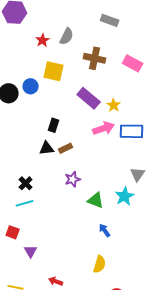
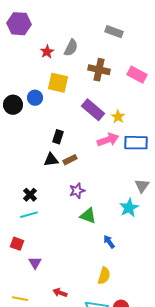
green triangle: (96, 200) -> (88, 216), moved

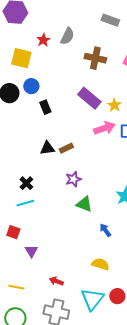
yellow square: (58, 83) -> (21, 58), moved
black rectangle: (58, 137) -> (45, 107), moved, turned -40
yellow semicircle: (104, 276) -> (100, 264), turned -90

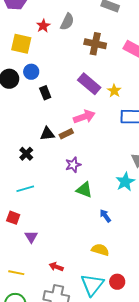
pink arrow: (104, 128) -> (84, 117), moved
black cross: (26, 183) -> (26, 154), moved

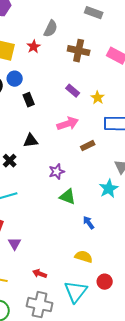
red star: (43, 26) -> (34, 47), moved
purple rectangle: (89, 84) -> (73, 91), size x0.6
brown rectangle: (66, 134) -> (88, 146), moved
red circle: (117, 282) -> (105, 282), moved

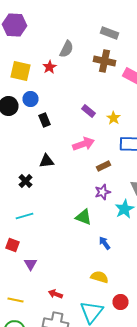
brown cross: (79, 51) -> (104, 61), moved
purple star: (57, 172) -> (102, 192), moved

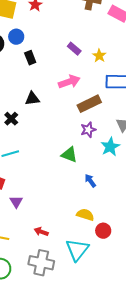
brown rectangle: (104, 166) -> (89, 104), size x1.6
red circle: (120, 302) -> (103, 231), moved

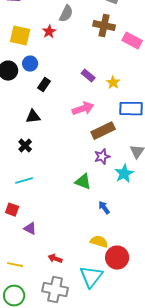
black rectangle: (30, 58) -> (44, 85), turned 56
black triangle: (32, 99) -> (33, 117), moved
purple triangle: (16, 202) -> (30, 229), turned -32
red circle: (103, 231) -> (117, 258), size x1.5

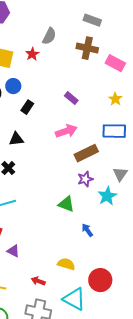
yellow star: (113, 83) -> (115, 99), moved
yellow semicircle: (99, 242) -> (66, 264), moved
cyan triangle: (91, 277) -> (74, 299), turned -40

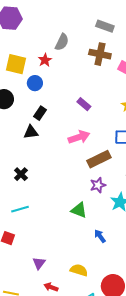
blue circle: (13, 86) -> (35, 83), moved
black triangle: (16, 139) -> (31, 132), moved
purple triangle: (13, 251) -> (39, 263), moved, turned 40

